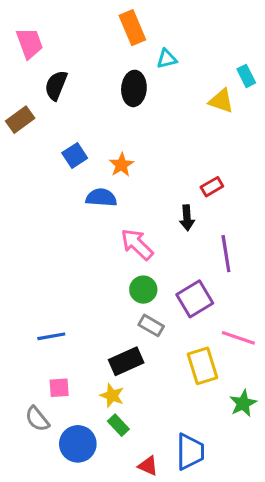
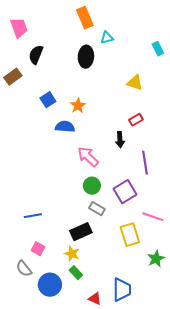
yellow triangle: (221, 101) -> (135, 83), moved
pink square: (59, 388) -> (38, 249), turned 32

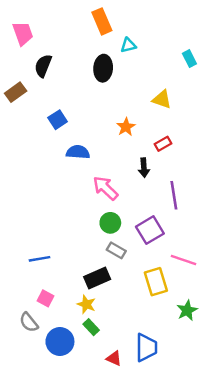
orange star: (78, 106) -> (126, 127), moved

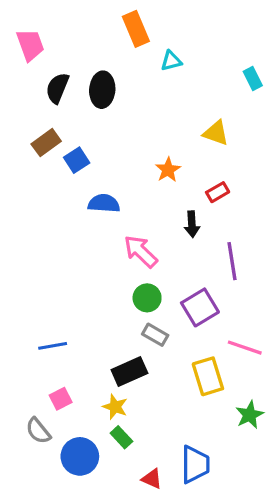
black ellipse: (103, 68) -> (102, 90), moved
brown rectangle: (16, 92) -> (46, 143), moved
pink square: (46, 298) -> (61, 399), turned 35

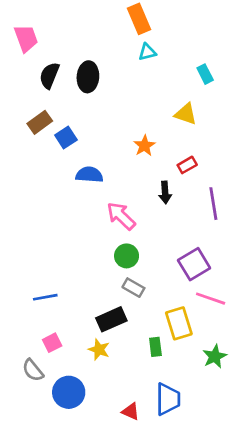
orange rectangle: (136, 29) -> (139, 19), moved
cyan rectangle: (253, 78) -> (205, 74), moved
purple line: (232, 261) -> (213, 204), moved
purple square: (200, 307) -> (194, 264), moved
green rectangle: (121, 437) -> (155, 347), moved, turned 36

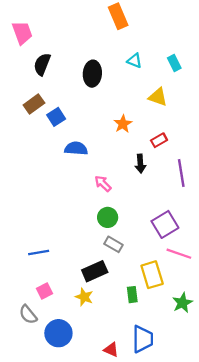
cyan triangle: (147, 52) -> (134, 61), moved, turned 35
black ellipse: (88, 77) -> (92, 74), moved
pink arrow: (121, 216) -> (103, 184), size x0.7

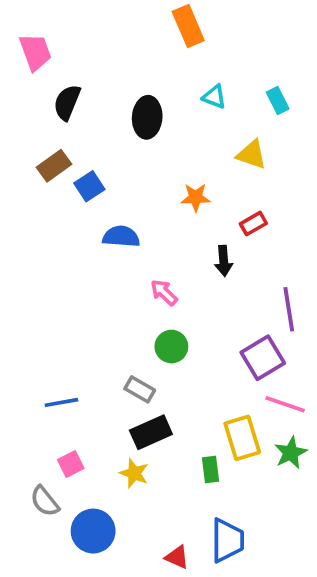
orange star: (123, 124) -> (196, 197), turned 30
purple line: (181, 173) -> (289, 309), moved
gray rectangle: (113, 244) -> (140, 389), moved
green star: (182, 303) -> (291, 453), moved

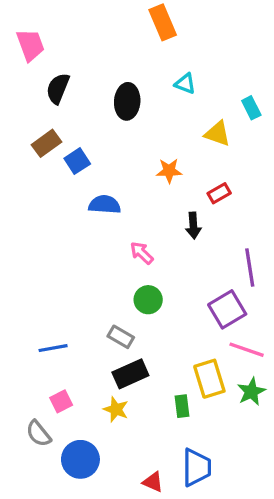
cyan rectangle: (278, 101) -> (251, 108), moved

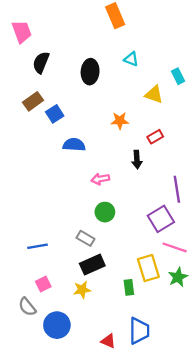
pink arrow: (142, 253) -> (100, 179), turned -54
yellow star: (116, 409) -> (82, 290), turned -30

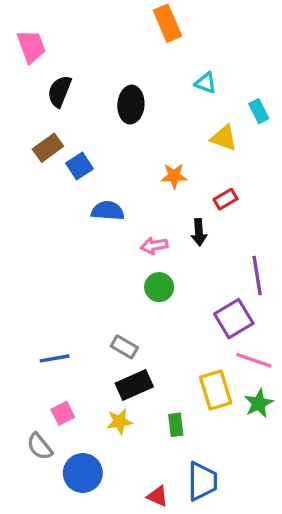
cyan triangle: (131, 59) -> (206, 83), moved
pink arrow: (100, 179) -> (154, 246), moved
green circle: (105, 212) -> (159, 287), moved
green rectangle: (129, 287) -> (176, 425), moved

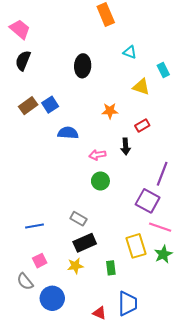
pink trapezoid: (31, 46) -> (20, 29), turned -30
black semicircle: (60, 91) -> (23, 61), moved
brown rectangle: (48, 148) -> (28, 106), moved
purple line: (257, 275) -> (162, 174), turned 30
purple square: (234, 319) -> (148, 201), turned -30

